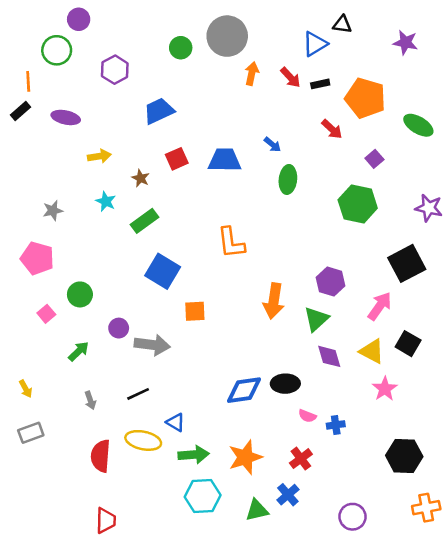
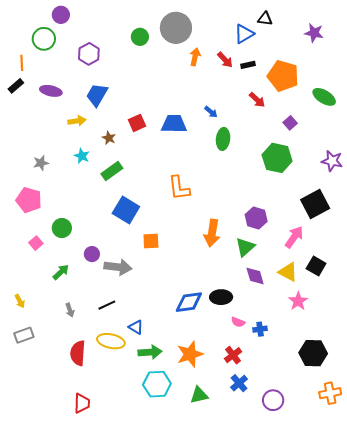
blue trapezoid: (159, 111) -> (97, 95), moved, turned -35
blue cross: (288, 495) -> (239, 383), moved

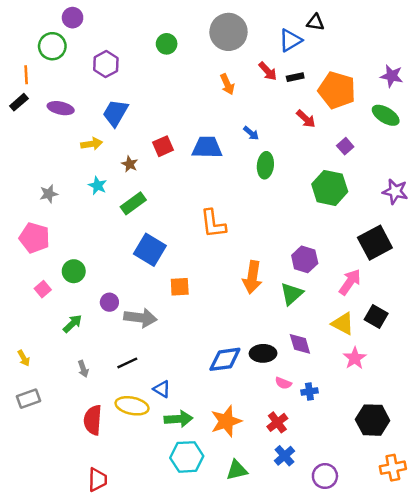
gray circle: (176, 28) -> (228, 32), moved
purple star: (314, 33) -> (392, 76), moved
orange arrow: (195, 57) -> (227, 84), moved, turned 144
purple diamond: (255, 276) -> (300, 344), moved

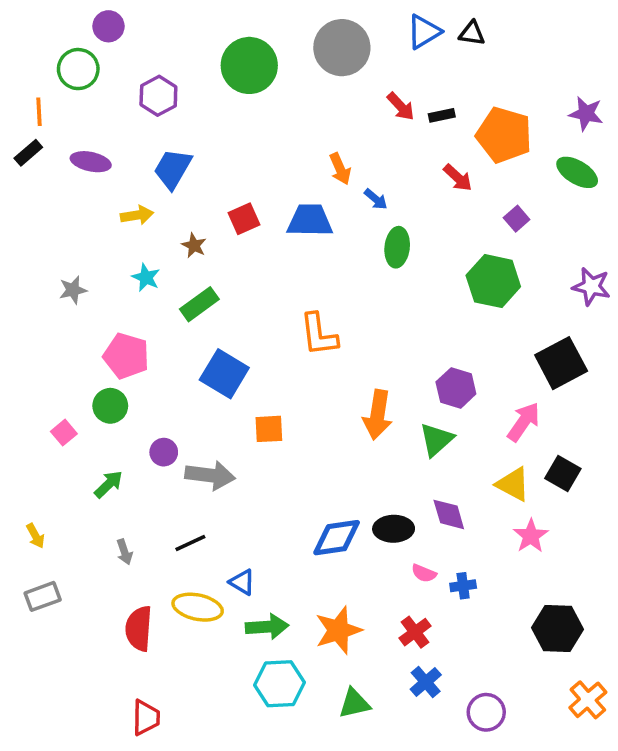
blue triangle: (290, 40) -> (424, 32), moved
green circle: (167, 44) -> (249, 65), size x1.8
orange arrow: (227, 84) -> (340, 169), moved
pink pentagon: (34, 238) -> (126, 356), moved
orange cross: (393, 468) -> (588, 700), turned -30

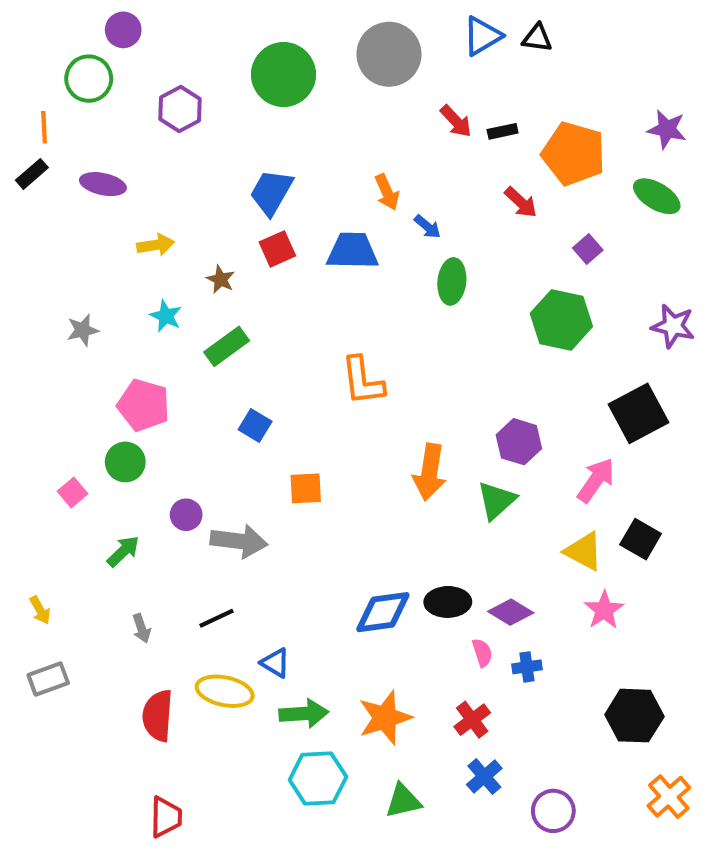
blue trapezoid: (173, 169) -> (271, 192), moved
blue square: (224, 374) -> (255, 425), size x0.6
purple diamond: (449, 514) -> (511, 612), moved, turned -42
pink semicircle: (424, 573) -> (482, 653), turned -130

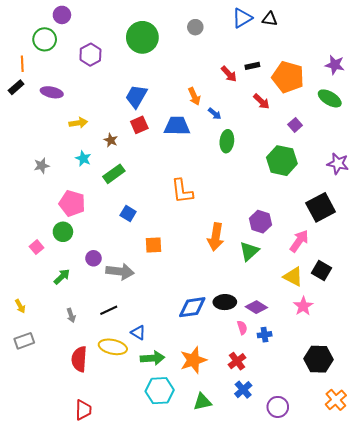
gray circle: (389, 54) -> (195, 27), size x0.5
red arrow: (456, 121) -> (229, 74), moved

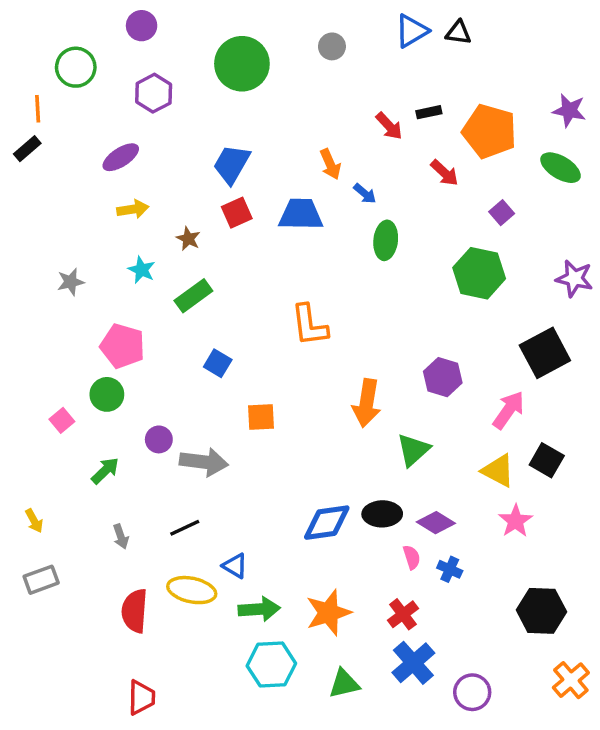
purple circle: (62, 15) -> (142, 26), moved
purple ellipse: (52, 92) -> (121, 157), moved, turned -45
green triangle: (249, 251) -> (413, 450), moved
blue cross: (265, 335) -> (450, 569), turned 32
blue cross: (243, 390) -> (413, 663), size x1.4

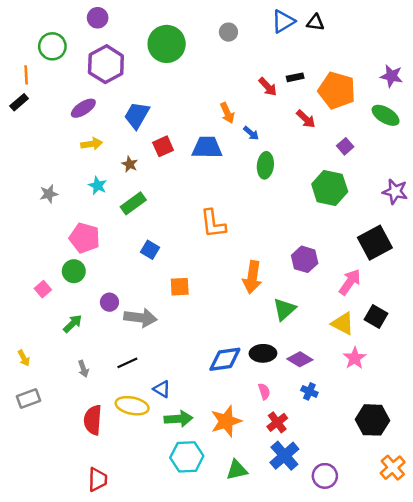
purple hexagon: (154, 93) -> (106, 64), size x1.4
blue trapezoid: (232, 164) -> (137, 115), moved
pink semicircle: (412, 557) -> (264, 391), moved

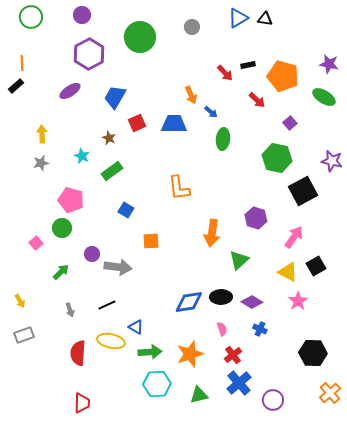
green circle: (52, 46) -> (31, 17), moved
yellow arrow: (92, 144) -> (42, 134), moved, turned -84
black square: (375, 243) -> (303, 191), moved
black square: (376, 316) -> (316, 266), turned 30

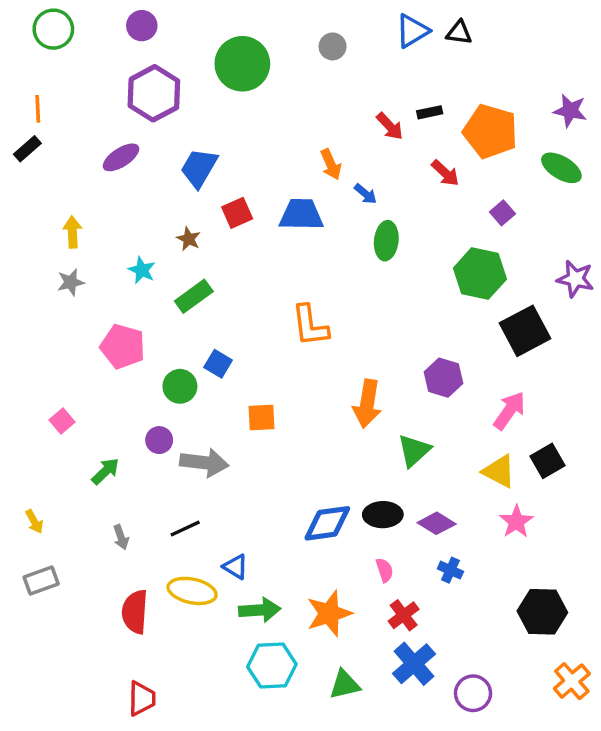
green circle: (62, 228) -> (180, 386), moved

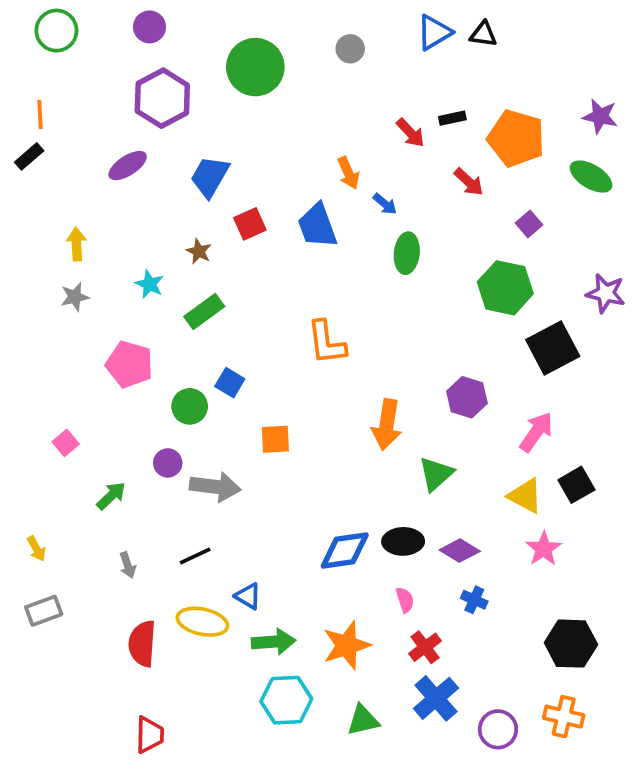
blue trapezoid: (301, 215) -> (317, 226), turned -111
orange cross: (572, 681) -> (564, 717), moved, turned -36

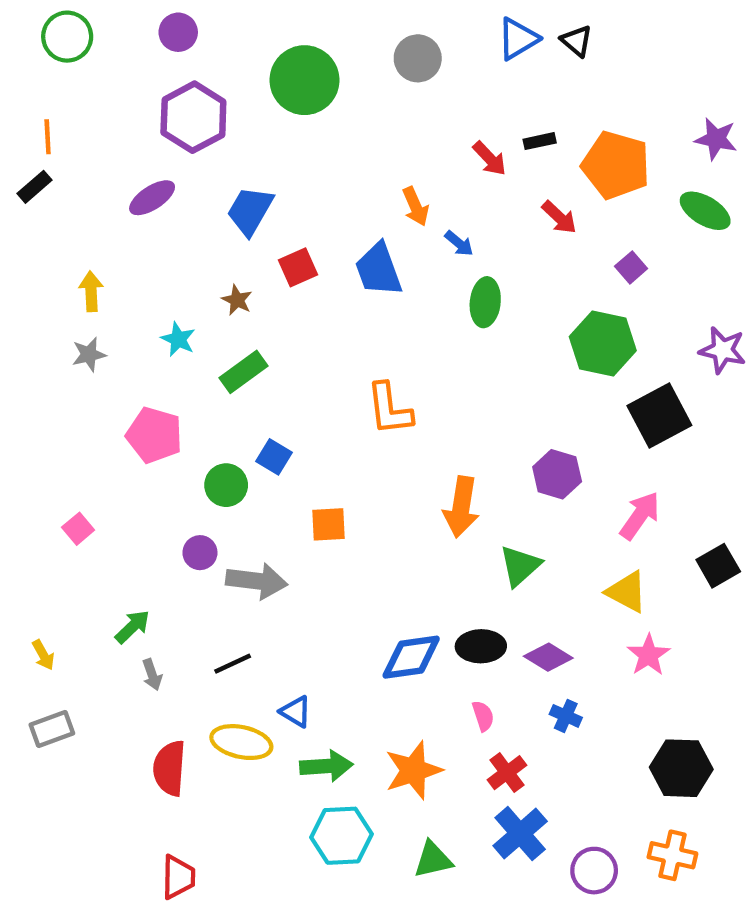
black triangle: (483, 34) -> (577, 41), turned 32
gray circle: (350, 49) -> (418, 58), size x1.4
black square: (576, 485) -> (718, 566), moved
green arrow: (111, 496) -> (132, 627), moved

